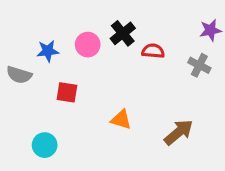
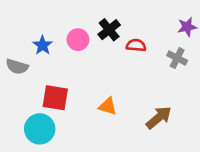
blue star: (48, 51) -> (43, 45), turned -30
red square: (67, 92) -> (55, 98), moved, size x1.4
cyan circle: (45, 145) -> (40, 129), size x1.4

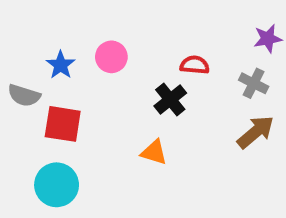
black cross: (109, 30) -> (170, 100), moved
red square: (55, 98) -> (63, 124), moved
brown arrow: (159, 118) -> (256, 132), moved

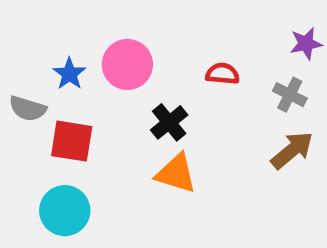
pink circle: (111, 57) -> (127, 64), size x1.4
black cross: (170, 100) -> (169, 122), moved
orange triangle: (154, 152) -> (176, 173), size x1.4

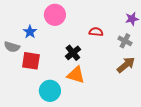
pink circle: (127, 64) -> (55, 15), moved
cyan circle: (65, 211) -> (50, 91), moved

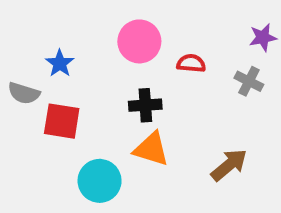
pink circle: (55, 15) -> (139, 41), moved
black cross: (73, 53) -> (145, 105), turned 35
brown arrow: (126, 65) -> (229, 165), moved

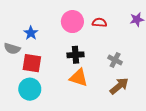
red semicircle: (191, 63) -> (99, 23), moved
gray cross: (249, 81) -> (115, 60), moved
cyan circle: (100, 181) -> (30, 89), moved

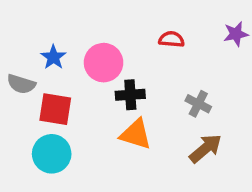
pink circle: (72, 22) -> (104, 63), moved

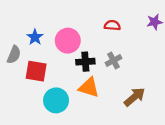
gray semicircle: (21, 84) -> (14, 55), turned -84
gray cross: (198, 104) -> (113, 61), moved, turned 35
cyan circle: (52, 154) -> (56, 100), moved

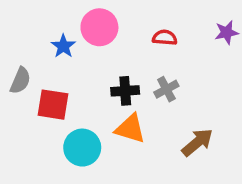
blue star: (35, 37) -> (63, 46), moved
pink circle: (68, 41) -> (99, 27), moved

